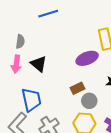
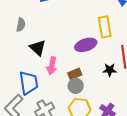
pink arrow: (16, 64) -> (52, 66), moved
gray circle: (89, 101) -> (76, 86), moved

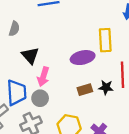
brown rectangle: (75, 74) -> (85, 90), moved
gray circle: (76, 86) -> (40, 98), moved

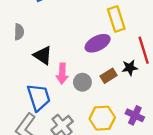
gray circle: (40, 98) -> (82, 82), moved

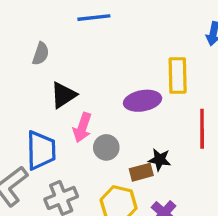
black triangle: (43, 55) -> (63, 95), turned 36
black star: (130, 68) -> (160, 160), moved
brown rectangle: (109, 76) -> (141, 172), moved

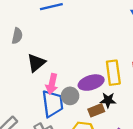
yellow rectangle: (178, 76) -> (113, 73), moved
purple ellipse: (143, 101) -> (91, 83), moved
blue trapezoid: (41, 150) -> (53, 104), moved

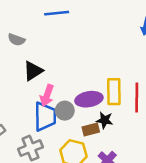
gray semicircle: (17, 36) -> (16, 40), turned 91

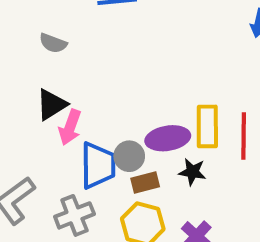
black triangle: (33, 71) -> (52, 105), moved
pink arrow: (47, 95) -> (70, 127), moved
brown rectangle: (91, 129) -> (145, 183), moved

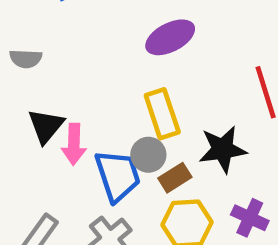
yellow rectangle: (207, 126) -> (162, 114), moved
purple ellipse: (168, 138) -> (170, 37), moved
black star: (192, 172) -> (223, 149), size x1.5

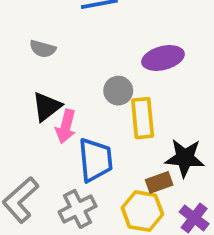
gray circle: (148, 155) -> (118, 91), moved
brown rectangle: (175, 178) -> (159, 182), moved

